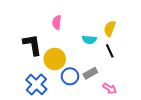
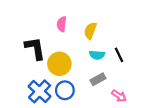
yellow semicircle: (110, 28) -> (90, 31), moved
cyan semicircle: (89, 40) -> (97, 55), moved
blue circle: (70, 76) -> (65, 90), moved

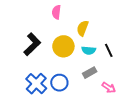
pink semicircle: (62, 24) -> (56, 12), moved
black L-shape: (35, 48) -> (32, 44), turned 55
yellow circle: (59, 64) -> (63, 46), moved

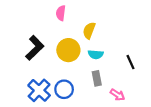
black line: (109, 50) -> (131, 62), moved
gray rectangle: (90, 73) -> (97, 78), turned -72

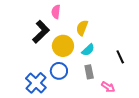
black L-shape: (35, 48) -> (41, 32), moved
cyan semicircle: (96, 54) -> (88, 50), turned -48
blue circle: (64, 89) -> (59, 71), moved

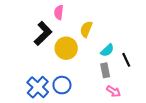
cyan semicircle: (88, 50) -> (107, 50), moved
blue circle: (59, 71) -> (62, 85), moved
gray rectangle: (89, 72) -> (105, 70), moved

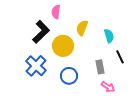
cyan semicircle: (107, 50) -> (109, 36), moved, turned -64
blue circle: (62, 85) -> (69, 76), moved
blue cross: (38, 87) -> (36, 66), moved

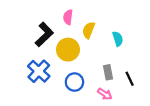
pink semicircle: (56, 12) -> (68, 17), moved
black line: (120, 57) -> (130, 79), moved
pink arrow: (108, 87) -> (105, 94), moved

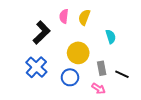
yellow semicircle: (89, 30) -> (84, 17), moved
yellow circle: (68, 50) -> (78, 53), moved
black line: (130, 79) -> (122, 74), turned -40

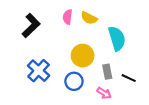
yellow semicircle: (84, 17) -> (89, 18), turned -84
black L-shape: (41, 33) -> (31, 26), moved
cyan semicircle: (111, 37) -> (117, 38), size x1.6

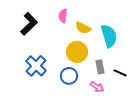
yellow semicircle: (89, 18) -> (83, 28), moved

